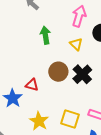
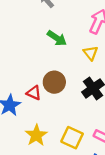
green arrow: (45, 35) -> (57, 38), turned 126
brown circle: (58, 72) -> (54, 82), moved

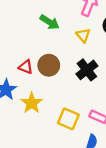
red triangle: (34, 93) -> (26, 67), moved
yellow star: (36, 135) -> (32, 103), moved

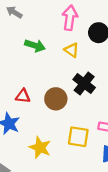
brown circle: (49, 65) -> (56, 99), moved
yellow star: (32, 103) -> (40, 147), moved

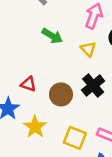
yellow star: (40, 147) -> (35, 127), moved

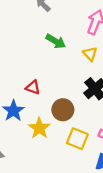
brown circle: (61, 94) -> (63, 110), moved

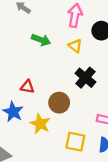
yellow square: (77, 139) -> (75, 142), moved

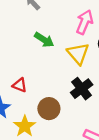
yellow triangle: (75, 46) -> (78, 54), size x1.5

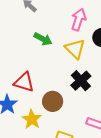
red triangle: (20, 85) -> (24, 82), size x1.5

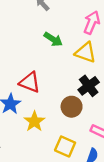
yellow triangle: (75, 49) -> (85, 52), turned -30
brown circle: (53, 101) -> (72, 107), moved

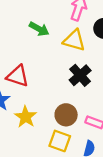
brown circle: (72, 107) -> (66, 115), moved

